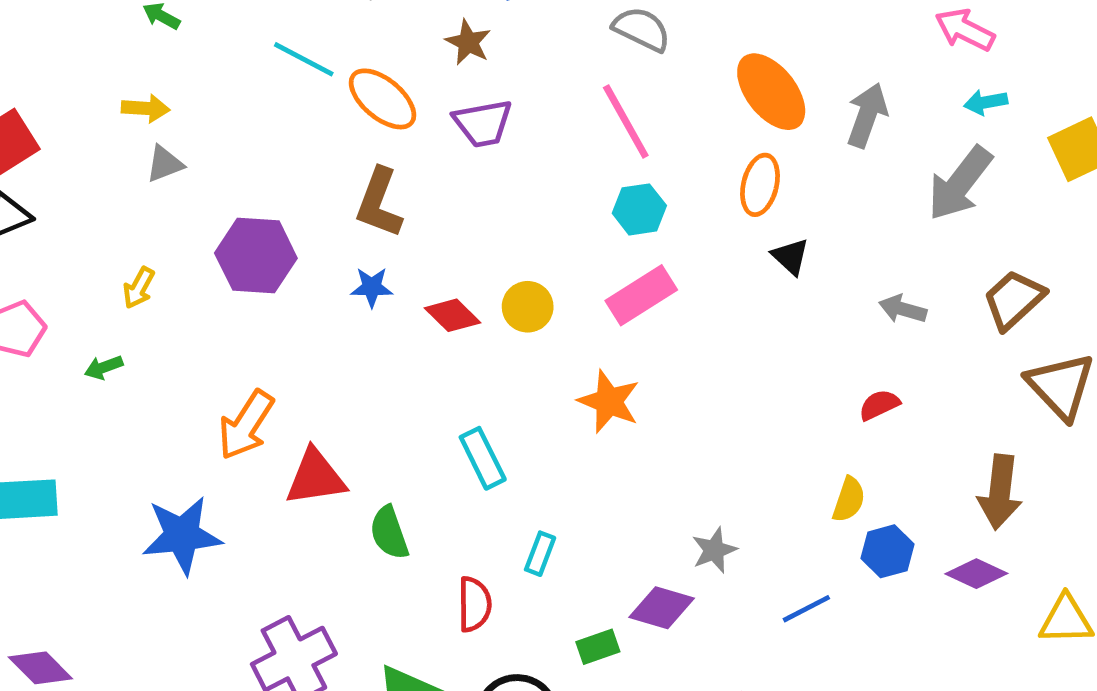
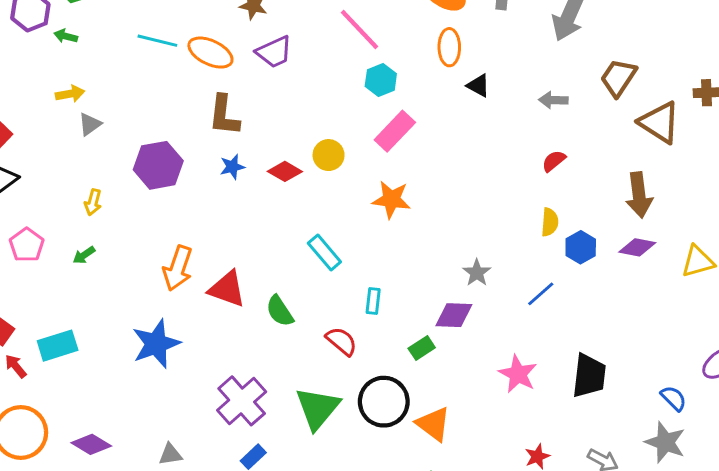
red triangle: (315, 477) -> (227, 289), turned 42
red semicircle: (474, 604) -> (341, 341), turned -36

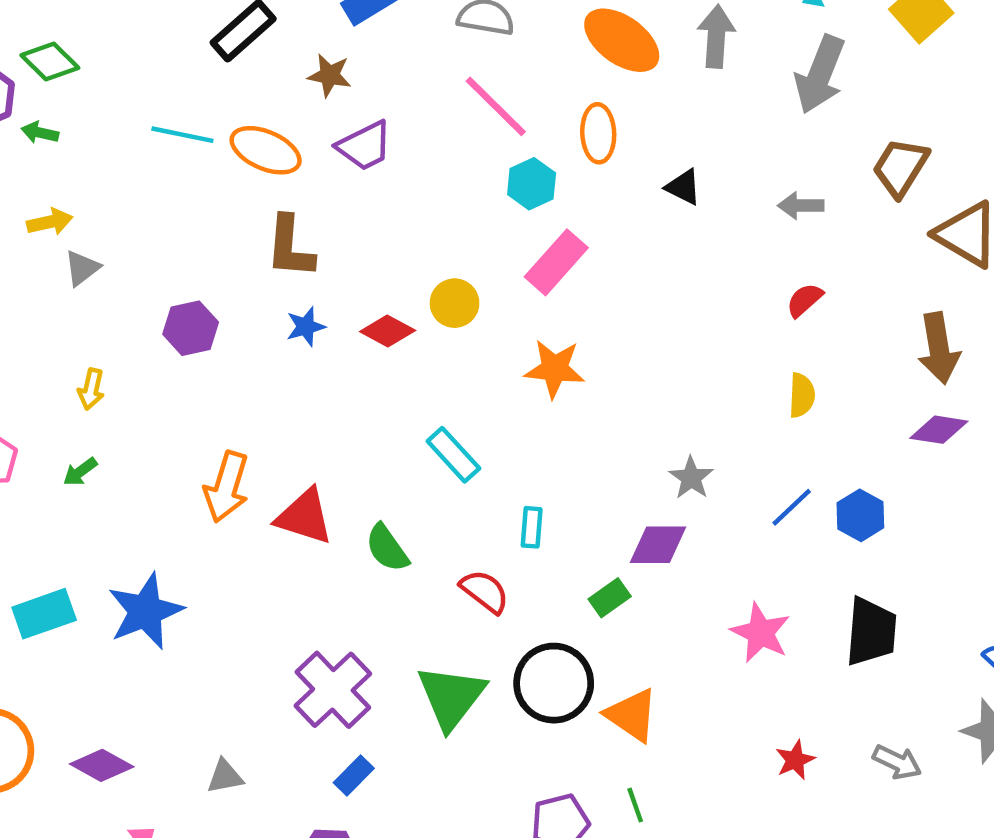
orange ellipse: (449, 47) -> (598, 133), moved
purple hexagon: (158, 165) -> (191, 328), size x0.7
blue hexagon: (581, 247) -> (860, 515), moved
blue star: (156, 344) -> (145, 611), moved

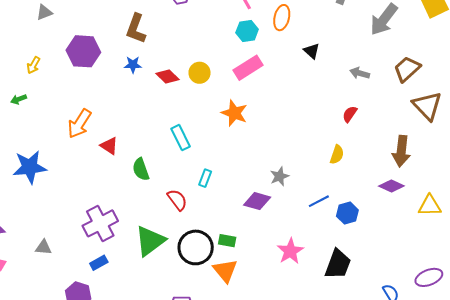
red semicircle: (805, 300) -> (350, 114), turned -30
purple hexagon: (191, 328) -> (83, 51), size x1.4
red triangle: (304, 517) -> (109, 146), size x0.7
green rectangle: (610, 598) -> (227, 241), moved, turned 30

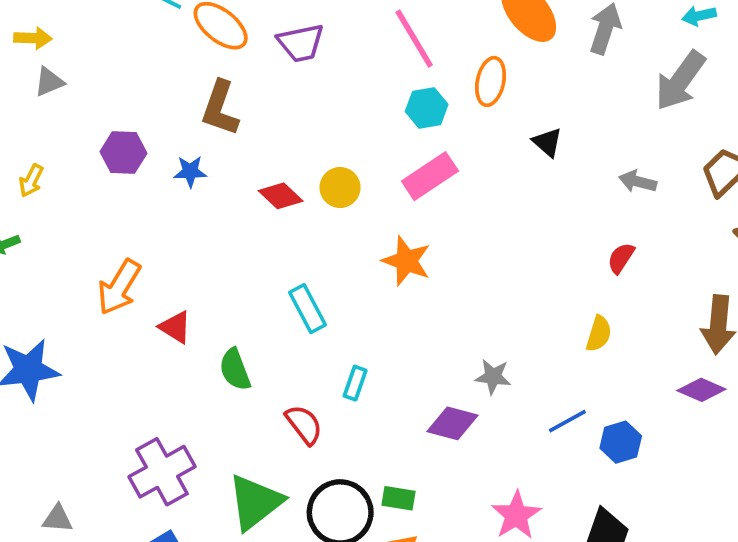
purple hexagon: (83, 51) -> (123, 153), size x0.7
blue star: (133, 65) -> (190, 172), moved
gray star: (279, 176) -> (493, 377), turned 30

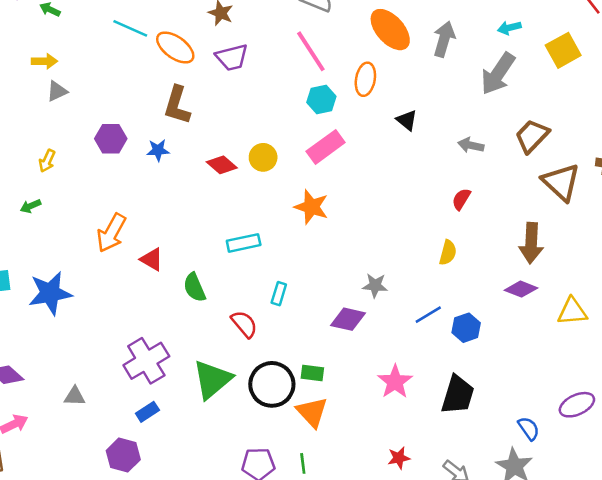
cyan rectangle: (308, 309) -> (244, 243), turned -72

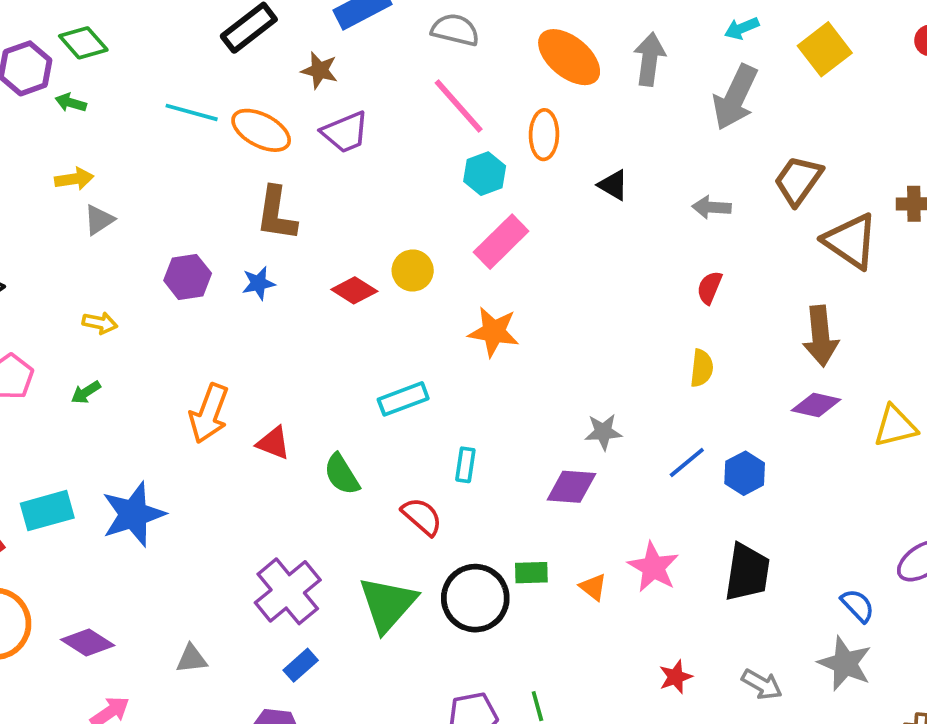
yellow arrow: (47, 161) -> (100, 323), turned -95
orange triangle: (312, 412) -> (593, 587), moved, size x0.6

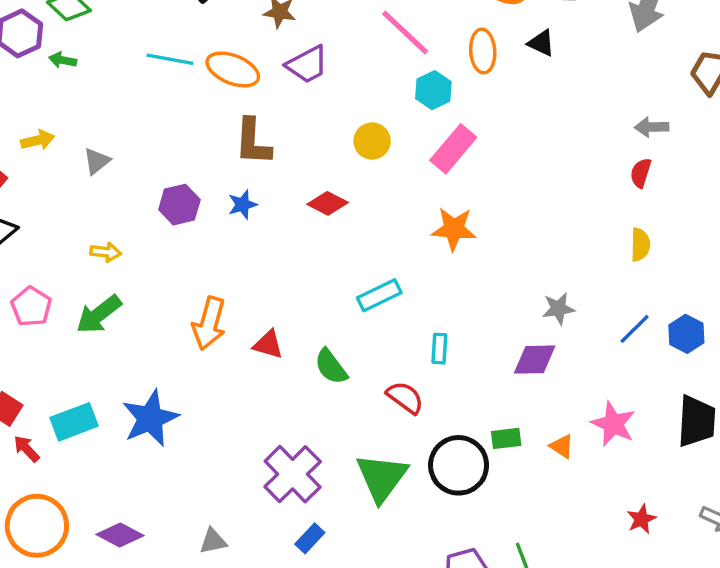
yellow arrow: (74, 179) -> (38, 140), moved
black triangle: (613, 185) -> (541, 43), moved
gray arrow: (712, 207) -> (652, 127), moved
yellow circle: (413, 271) -> (372, 141), moved
green arrow: (86, 392) -> (99, 314), size x1.8

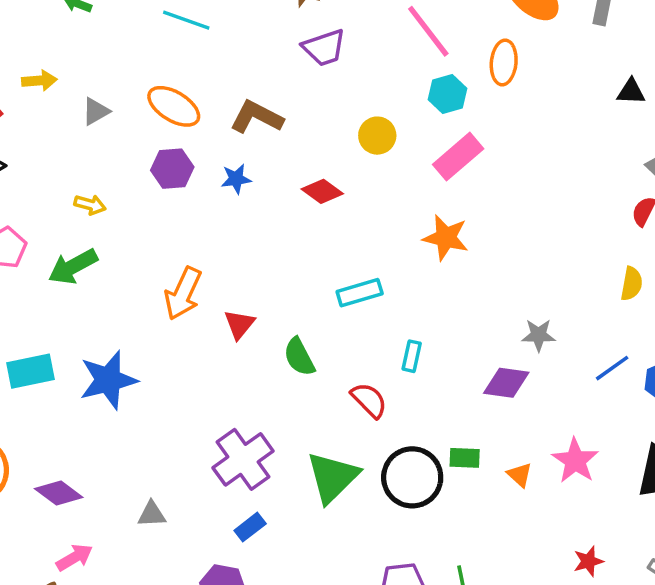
black triangle: (541, 43) -> (631, 92), moved, turned -32
orange ellipse: (233, 69) -> (174, 106), moved
brown L-shape: (253, 142) -> (257, 117), turned 105
red triangle: (268, 344) -> (239, 324), turned 44

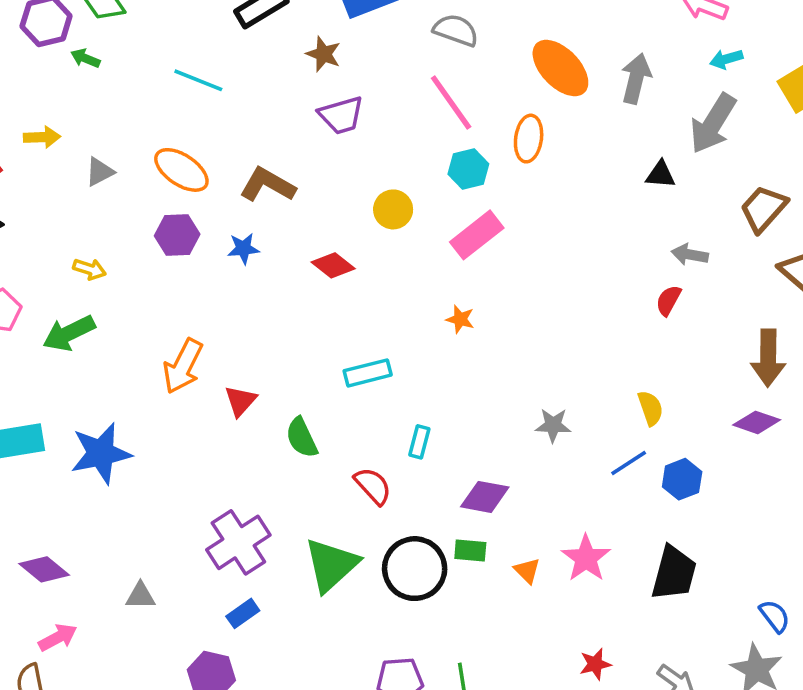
orange star: (446, 238) -> (460, 319), size x0.6
yellow semicircle: (632, 284) -> (650, 408), moved, turned -32
purple diamond: (506, 383) -> (485, 497), moved

